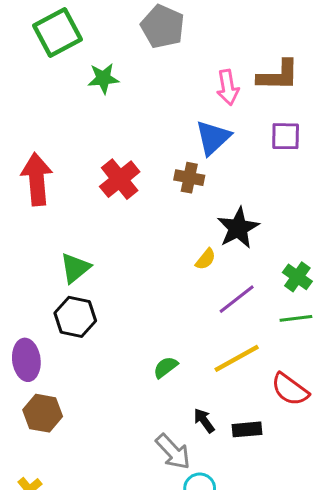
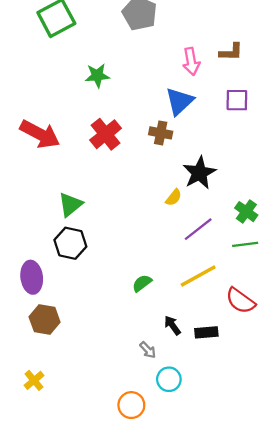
brown L-shape: (278, 75) -> (231, 52), size x0.7
green star: (103, 78) -> (97, 76), moved
red arrow: (37, 179) -> (40, 134), turned 123
gray arrow: (173, 452) -> (148, 350), size x0.6

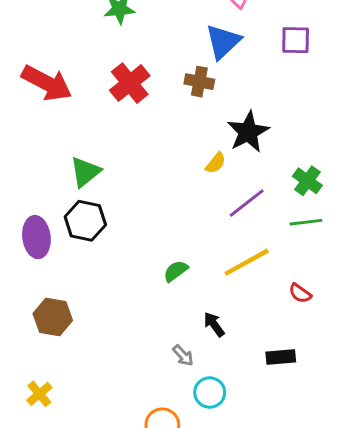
purple ellipse: (32, 277) -> (36, 237), moved
red semicircle: (240, 301) -> (300, 293), size x0.6
black rectangle: (206, 332) -> (281, 357), moved

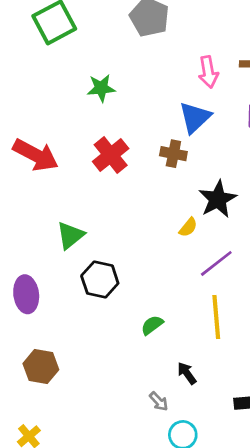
black hexagon: (85, 221) -> (100, 280), moved
yellow line: (247, 262) -> (216, 317), turned -66

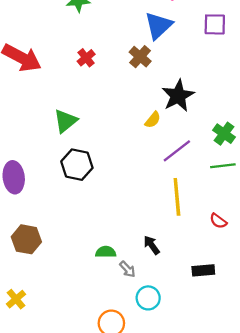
brown cross: (173, 154) -> (140, 57), turned 30
red cross: (111, 155) -> (86, 58), size x0.6
green triangle: (70, 235) -> (65, 121), moved
green semicircle: (152, 325) -> (106, 252), moved, turned 36

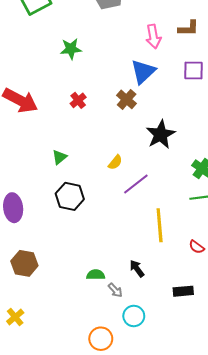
yellow semicircle: (153, 120) -> (115, 162), moved
green triangle: (65, 121) -> (60, 157), size x0.7
purple line: (177, 151) -> (136, 184), moved

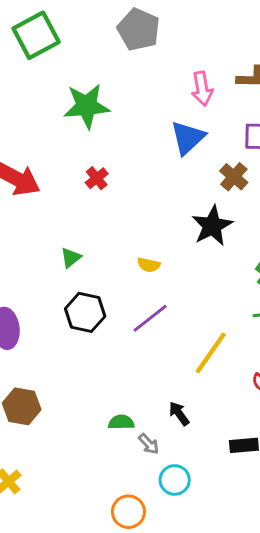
green star: (71, 49) -> (87, 106), size x1.5
brown cross: (127, 99) -> (234, 177), moved
yellow semicircle: (115, 162) -> (149, 265), turned 63
purple line: (136, 184) -> (150, 318), moved
yellow line: (160, 225) -> (211, 353), turned 40

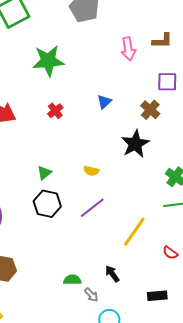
blue triangle: (188, 138) -> (104, 102), moved, size x0.6
green triangle: (71, 258) -> (44, 173), moved

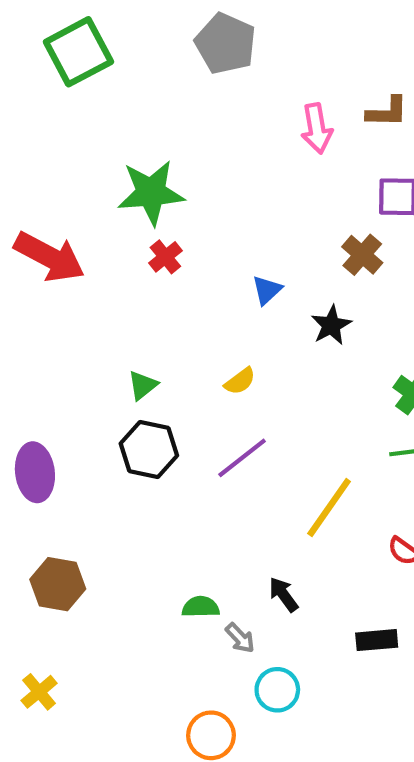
green star: (48, 61) -> (151, 193), moved
blue triangle: (104, 102) -> (267, 290), moved
black star: (135, 144) -> (331, 325), size x0.7
yellow semicircle: (91, 171) -> (240, 381), turned -49

